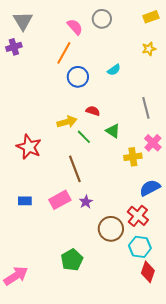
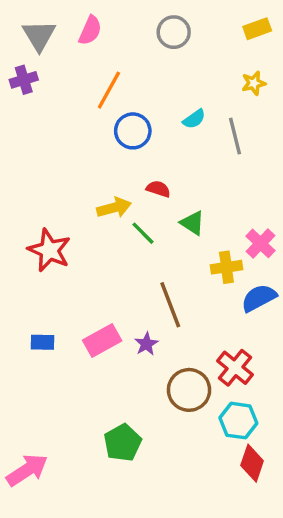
pink semicircle: (75, 27) -> (90, 30), moved, turned 66
gray line: (146, 108) -> (235, 136), moved
brown line: (75, 169) -> (170, 305), moved
blue semicircle: (150, 188) -> (259, 298), moved

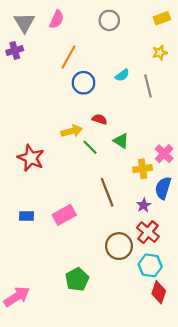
blue semicircle: (259, 298) -> (163, 188), turned -45
purple star: (146, 344) -> (144, 205), moved

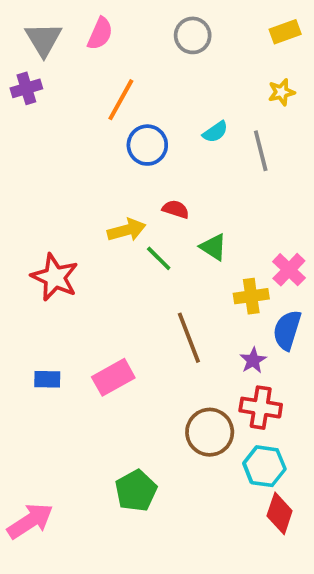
red cross: (148, 232) -> (261, 408), turned -30

